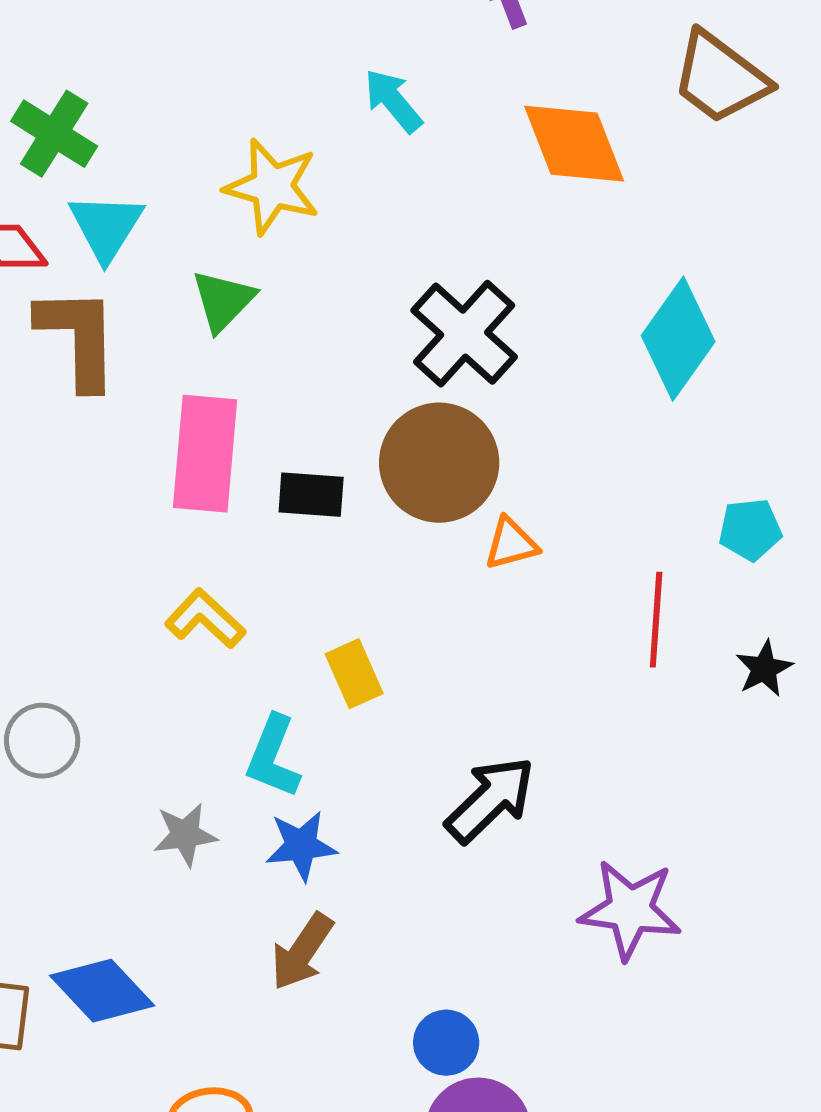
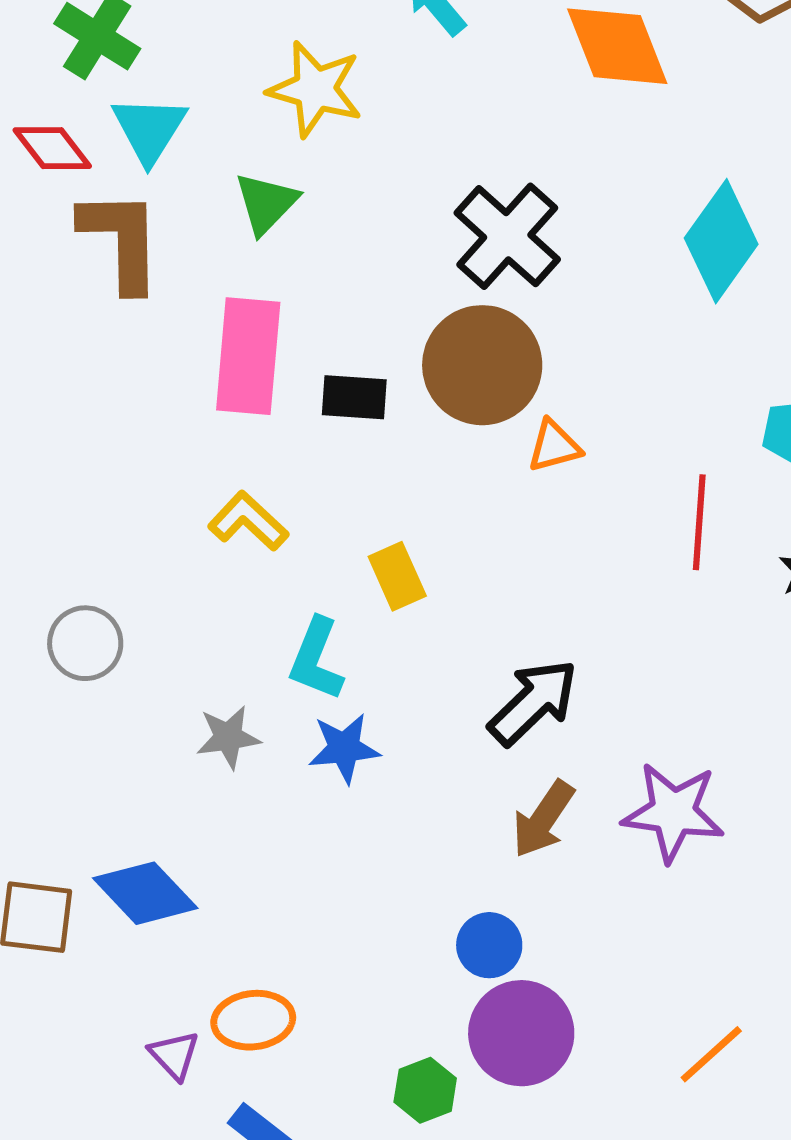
brown arrow: (302, 952) -> (543, 819), moved

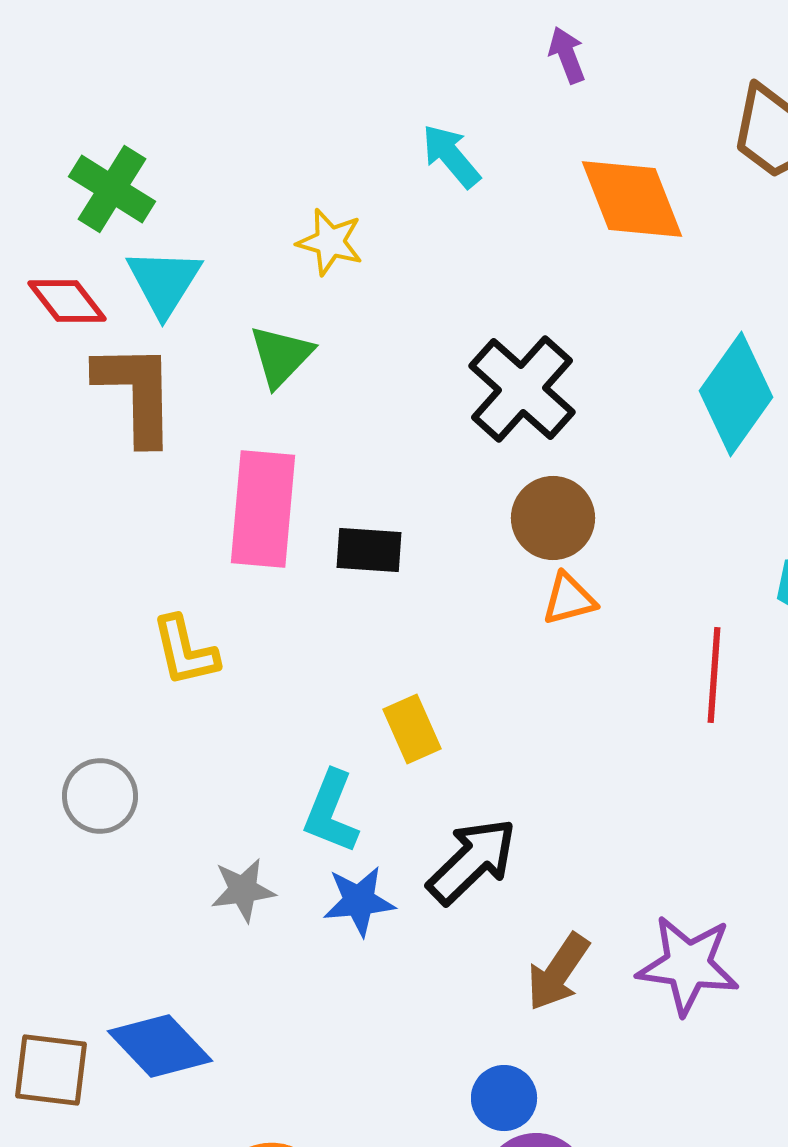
yellow star: (315, 89) -> (330, 242), size x0.7
brown circle: (482, 365) -> (553, 518), moved, size x0.7
yellow L-shape: (248, 521) -> (185, 651), moved, turned -146
black arrow: (533, 702) -> (472, 861), moved

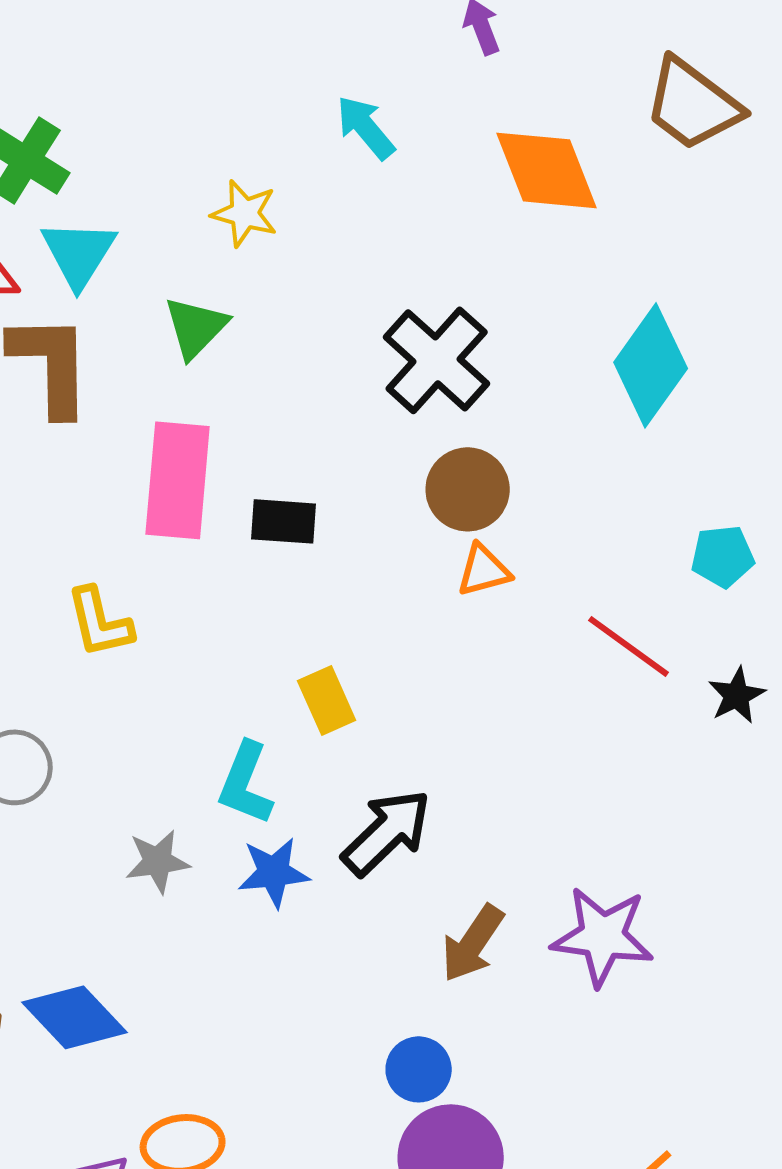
red line: (714, 675) -> (629, 646), turned -58

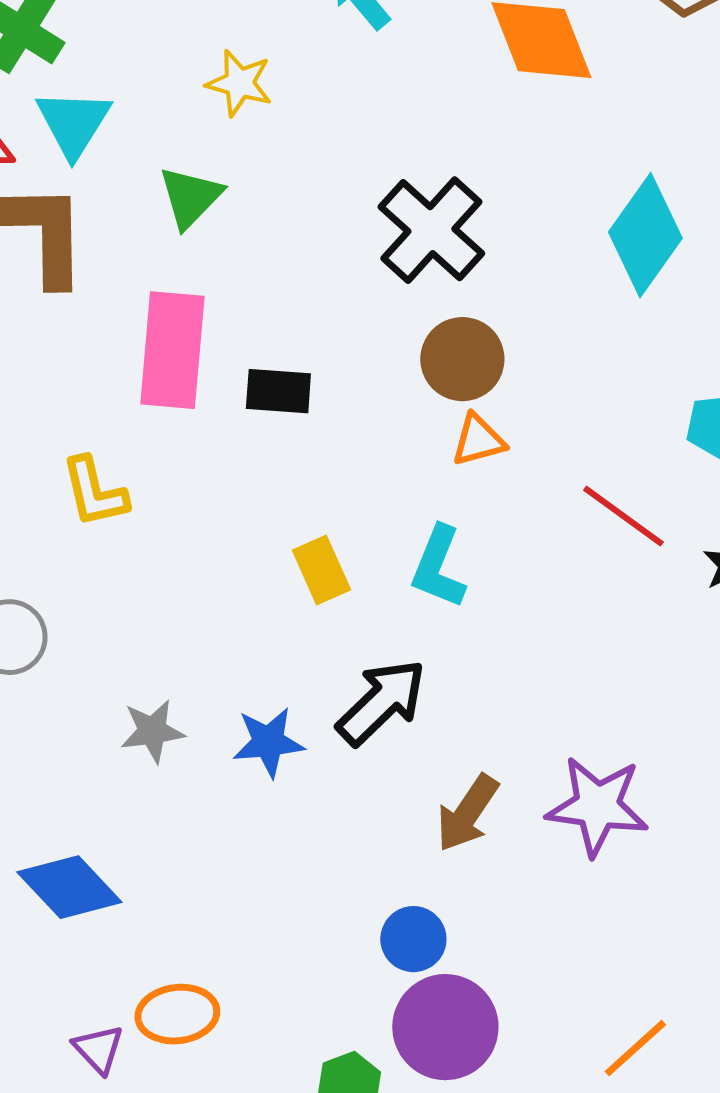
cyan L-shape: (246, 783) -> (438, 567), moved

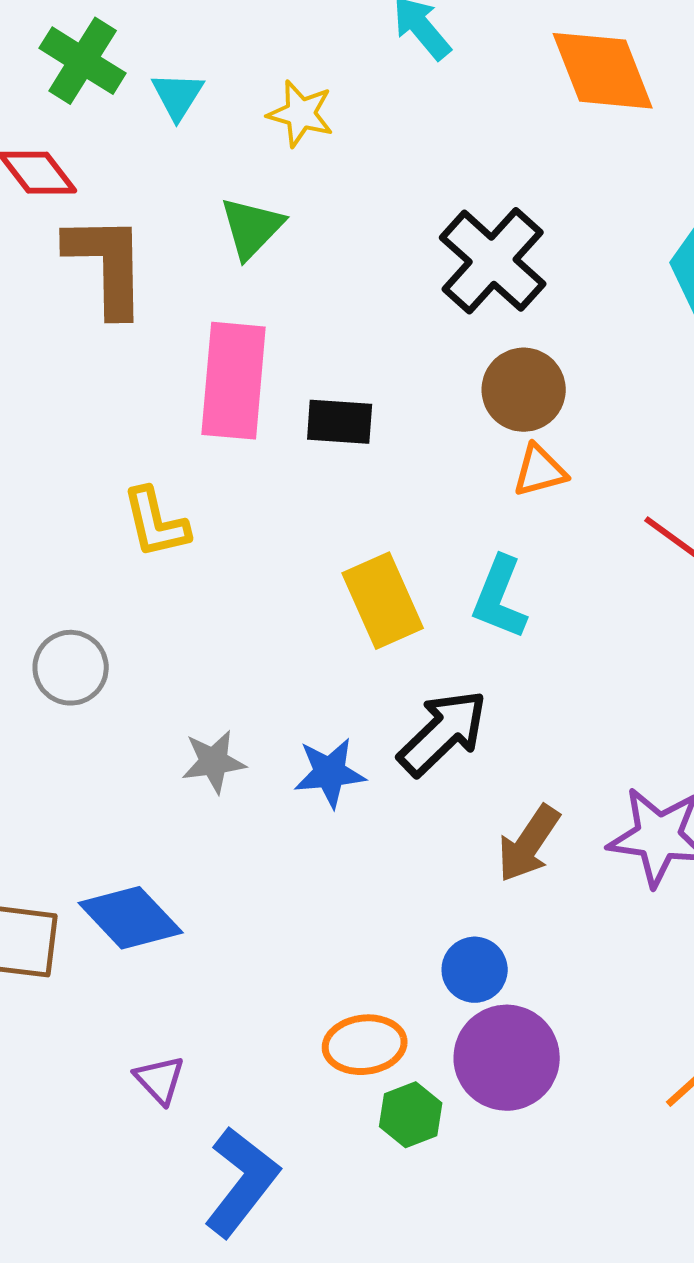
cyan triangle: (73, 123) -> (178, 96), moved, size x0.7
yellow rectangle: (321, 570) -> (383, 601), size x1.4
orange ellipse: (177, 1014) -> (365, 1045), moved

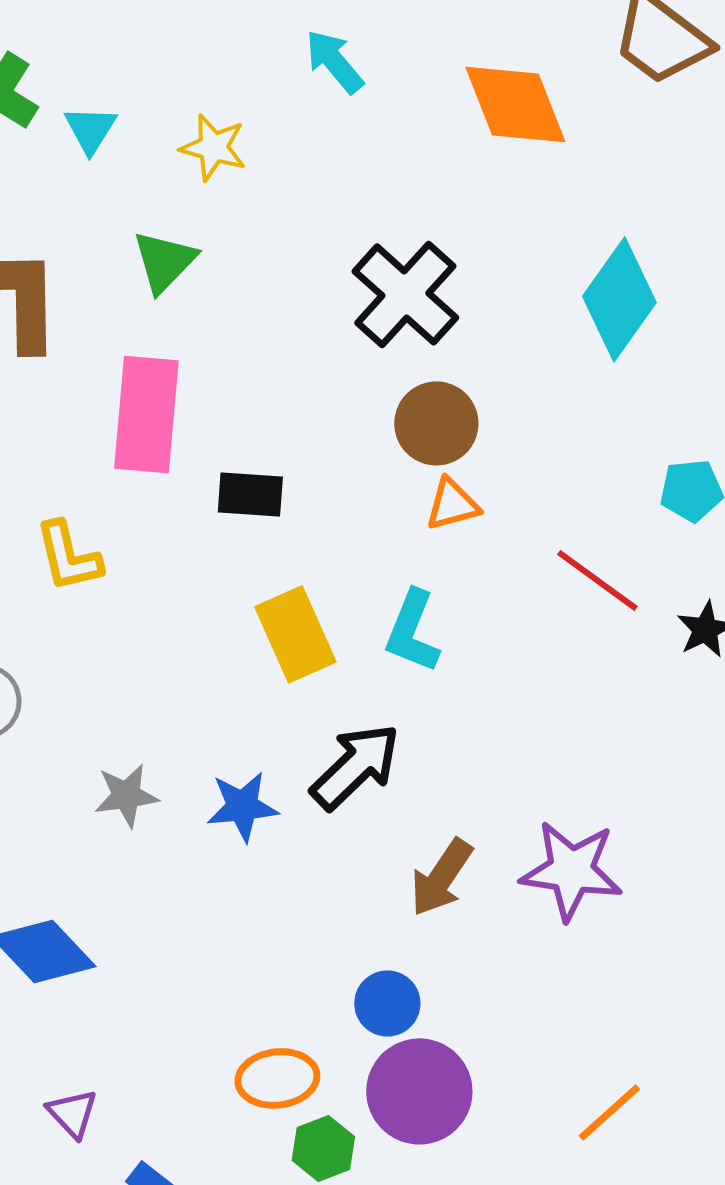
black rectangle: (340, 422) -> (250, 494), moved

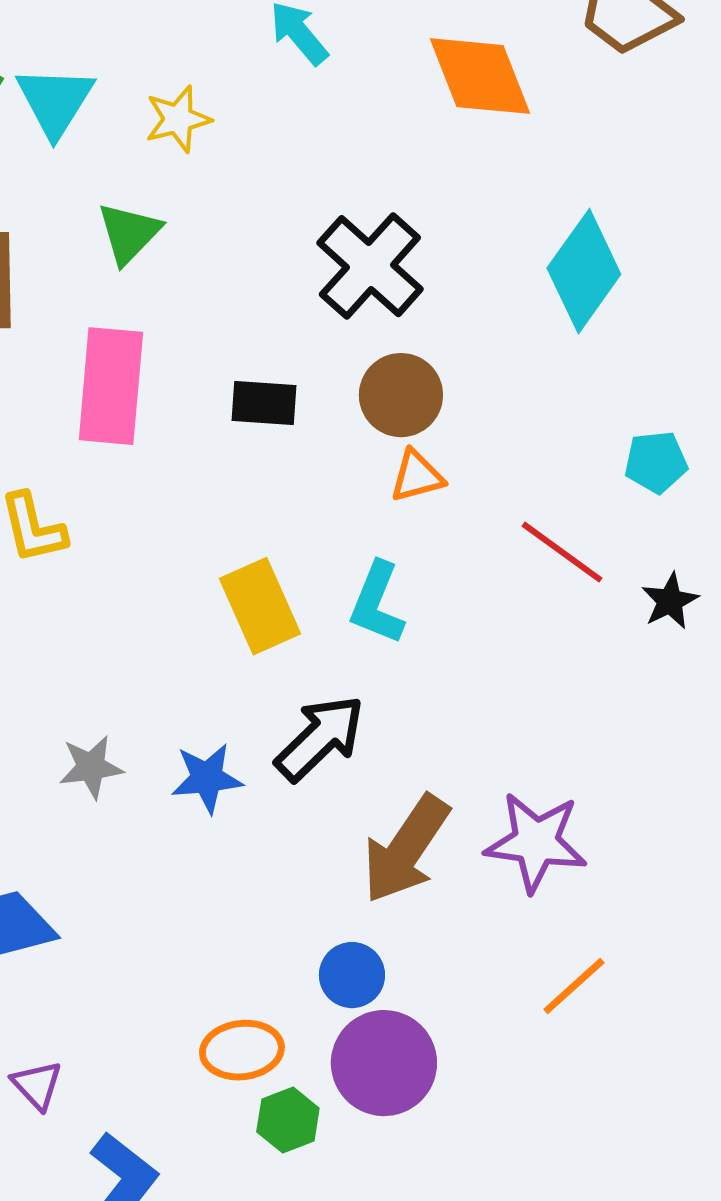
cyan triangle: (90, 129) -> (55, 101), size x1.5
yellow star: (213, 147) -> (178, 119), turned -30
black rectangle: (250, 494) -> (264, 403), moved
brown arrow: (441, 877) -> (406, 849), size x1.4
orange line: (609, 1112) -> (574, 986), moved

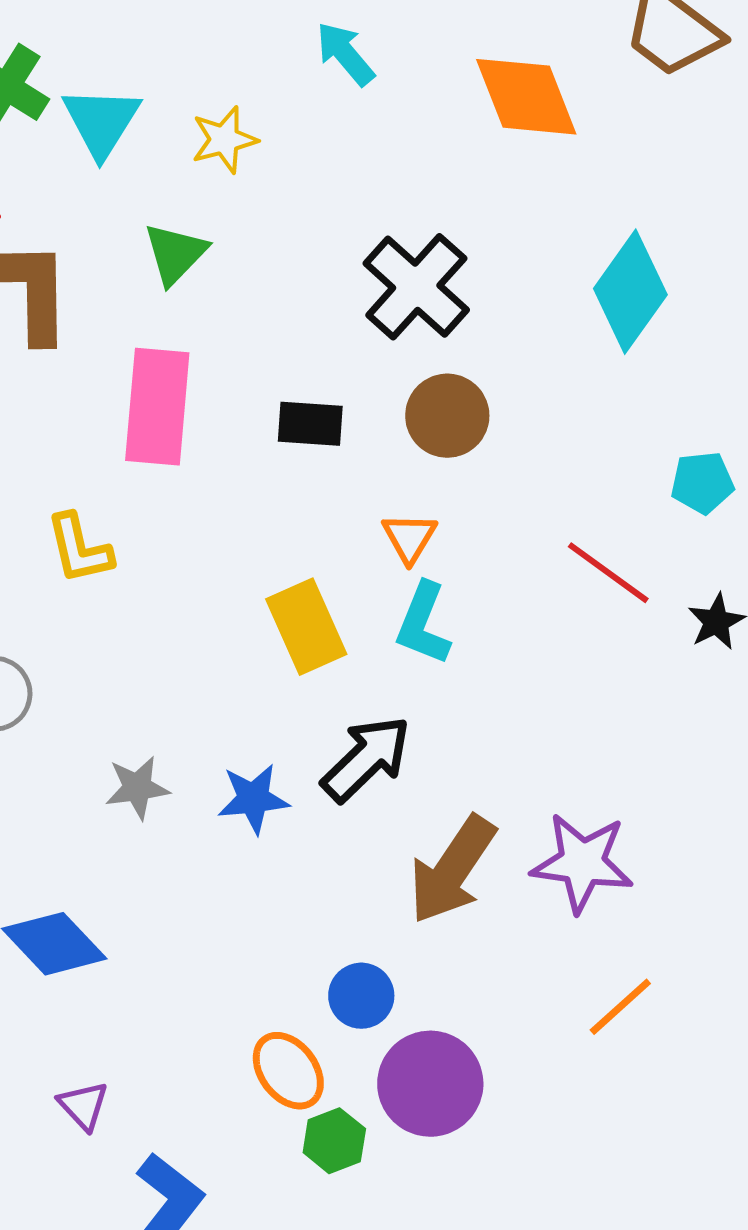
orange triangle: (417, 476) -> (409, 538), moved, turned -44
blue circle: (352, 975) -> (361, 996), moved
orange ellipse: (242, 1050) -> (288, 1071), turned 60

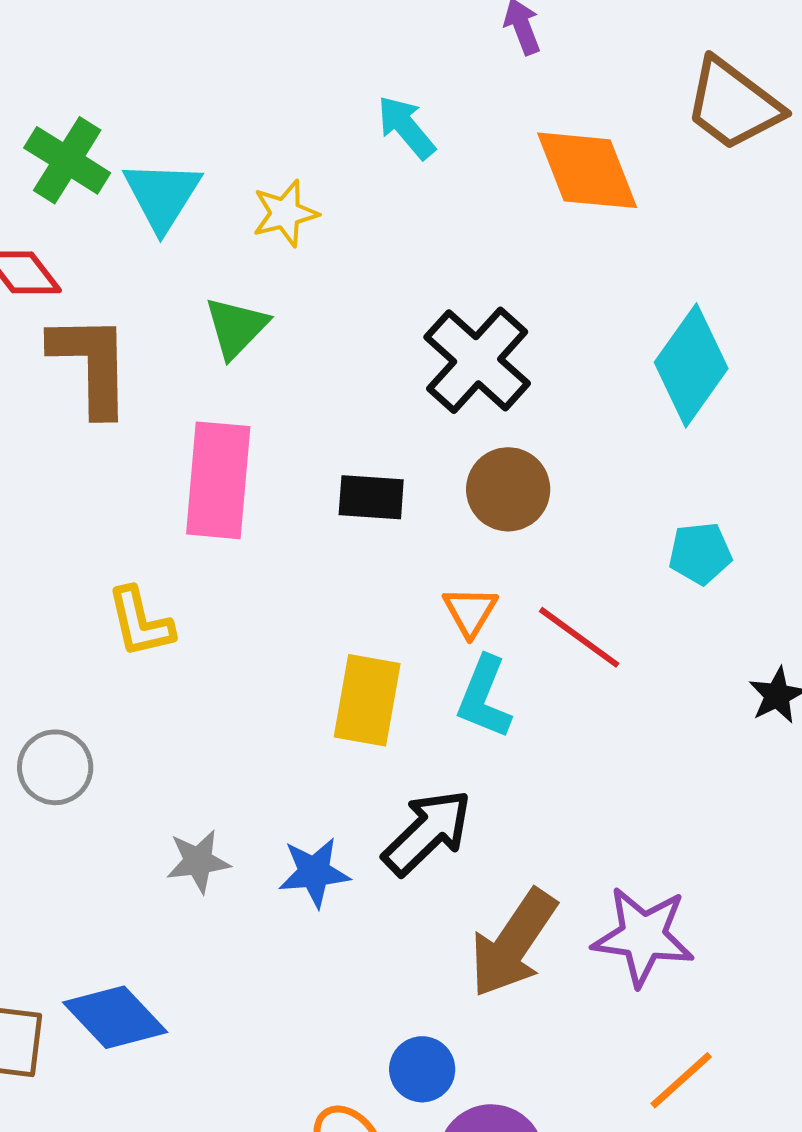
cyan pentagon: (702, 483) -> (700, 553), moved
red line: (608, 573) -> (579, 637), moved
yellow rectangle: (306, 627) -> (367, 700), turned 34

